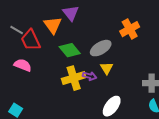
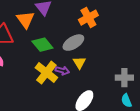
orange cross: (130, 29) -> (88, 18), moved
yellow cross: (74, 78) -> (46, 73), turned -35

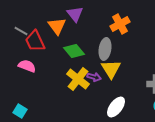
gray ellipse: (73, 43) -> (105, 49), turned -50
yellow triangle: (79, 63) -> (111, 69), size x1.5

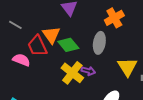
orange triangle: (57, 26) -> (51, 35), moved
red trapezoid: (35, 41) -> (37, 46), moved
yellow triangle: (111, 69) -> (127, 67), moved

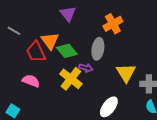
pink semicircle: (21, 60) -> (31, 81), moved
purple arrow: (88, 71) -> (86, 68), moved

